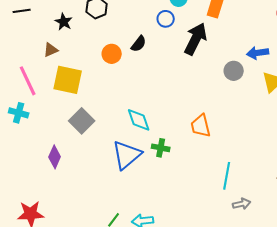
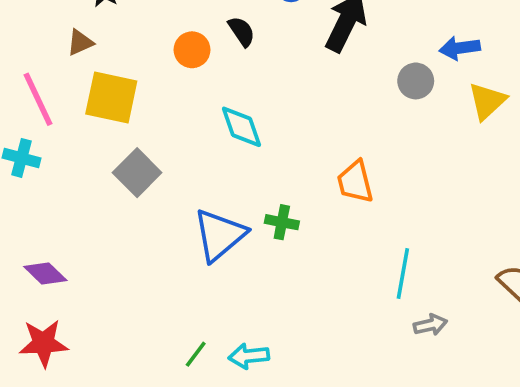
black semicircle: (139, 44) -> (242, 31), turned -72
cyan diamond: (139, 120) -> (242, 127), moved
purple diamond: (55, 157) -> (45, 273), moved, turned -70

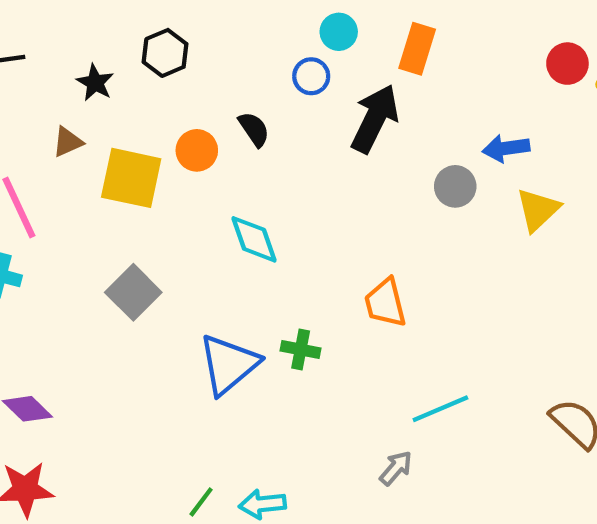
yellow square: (111, 97) -> (131, 178), moved
cyan line: (403, 273) -> (440, 409), turned 57
gray arrow: (430, 325) -> (396, 468), moved, turned -36

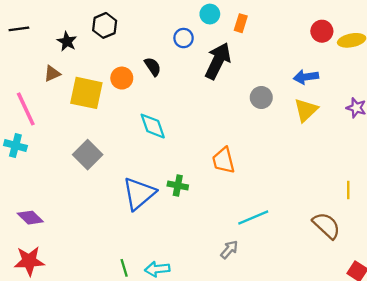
cyan circle: (339, 32) -> (210, 14), moved
orange rectangle: (417, 49) -> (241, 23), size x0.7
blue arrow: (506, 148) -> (306, 77), moved
green line: (201, 502) -> (124, 268), turned -54

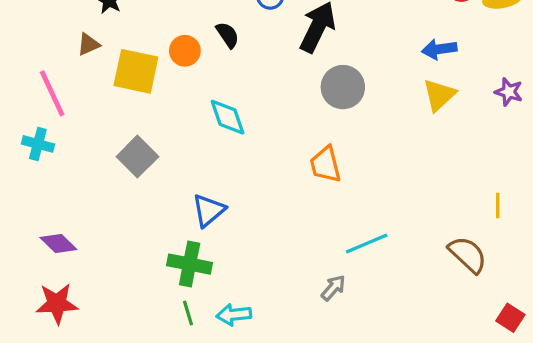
gray circle: (261, 97) -> (343, 87), moved, size x1.4
green cross: (178, 186) -> (190, 264), moved, size x1.5
blue triangle: (139, 194) -> (209, 210), size x0.7

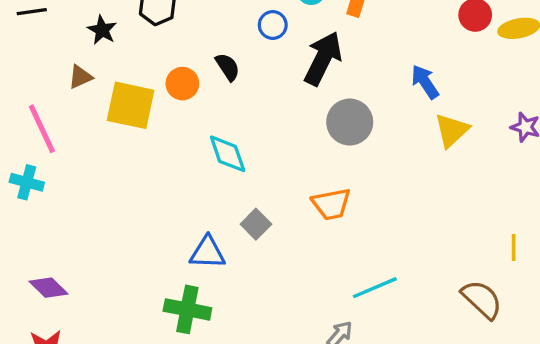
blue arrow: (439, 49) -> (425, 82), moved, turned 64
gray square: (137, 157) -> (256, 224), moved, size x0.7
orange trapezoid: (325, 165) -> (331, 204), turned -87
blue triangle: (209, 210) -> (207, 253), turned 42

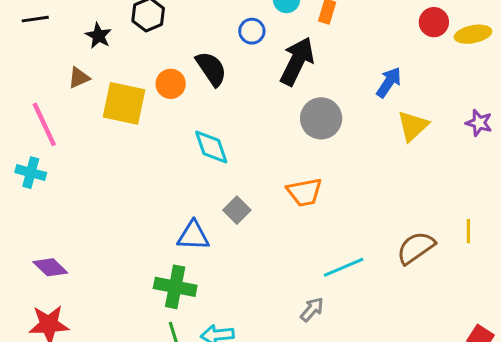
black semicircle: (228, 67) -> (211, 69), size x1.4
blue arrow: (425, 82) -> (389, 82), turned 68
brown semicircle: (482, 299) -> (416, 248), moved, turned -78

